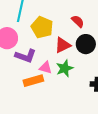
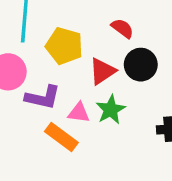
orange rectangle: (33, 81) -> (61, 137), turned 60

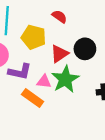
red semicircle: (122, 28) -> (59, 16), moved
green star: (111, 110) -> (65, 79), size x1.4

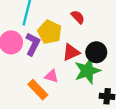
purple L-shape: (20, 72) -> (33, 44), moved, turned -85
green star: (65, 79) -> (87, 71), moved

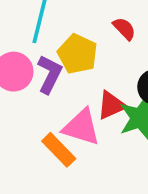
red triangle: (71, 52) -> (111, 105), moved
pink triangle: (52, 76) -> (81, 127), size x1.6

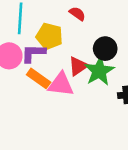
purple L-shape: (50, 74) -> (33, 53), turned -105
orange rectangle: (59, 150) -> (39, 78), moved

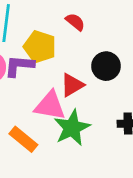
green star: (99, 71) -> (72, 128), moved
orange rectangle: (39, 78) -> (23, 139), moved

